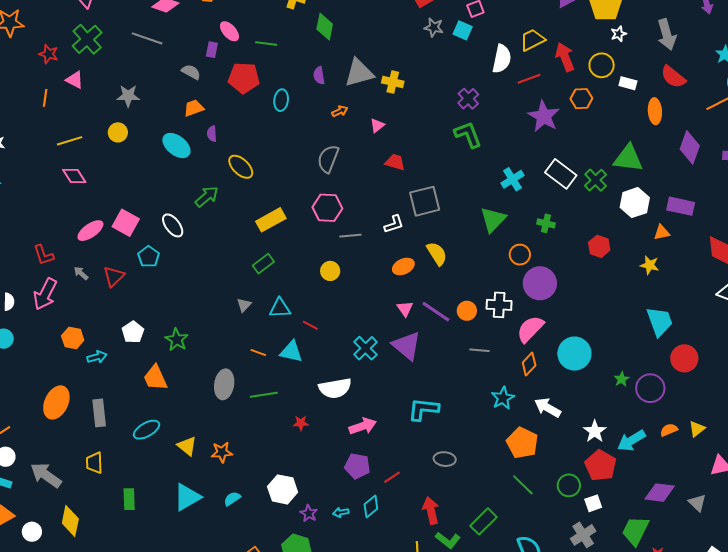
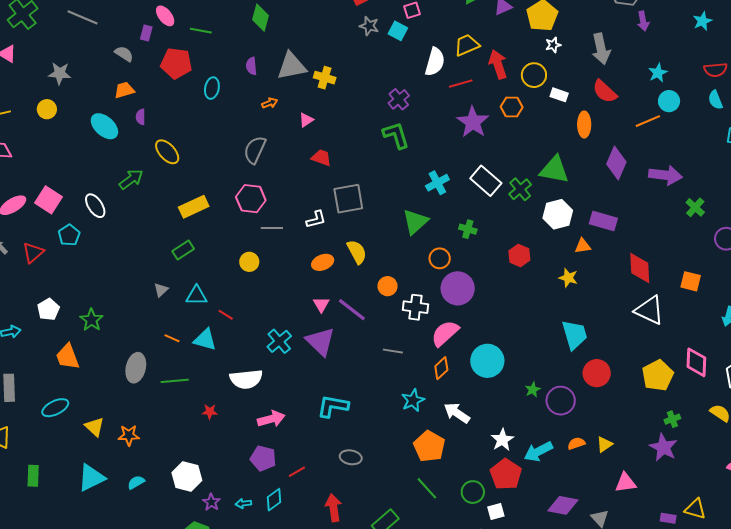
orange circle: (467, 311) -> (388, 286), moved

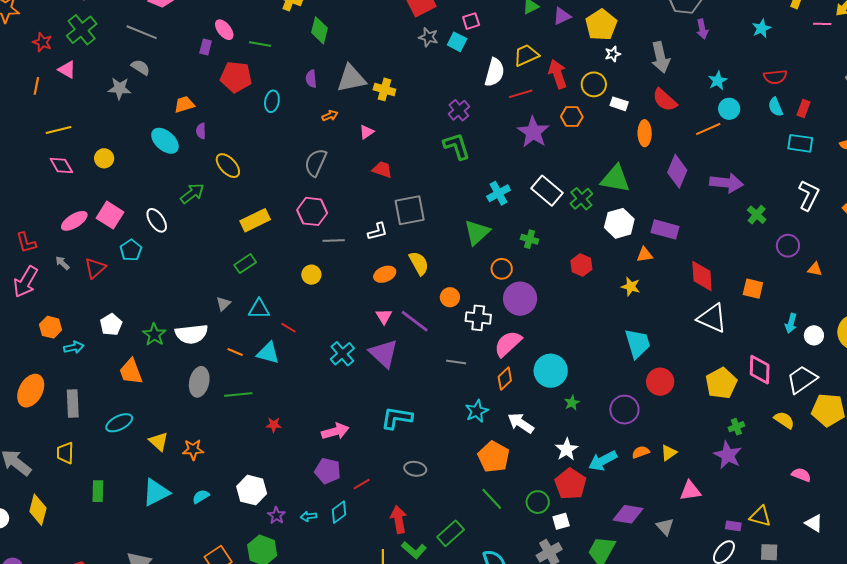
gray semicircle: (124, 54) -> (140, 67), moved
yellow circle: (47, 109) -> (104, 158), moved
white semicircle: (246, 379) -> (192, 334), moved
green star: (533, 390) -> (572, 403), moved

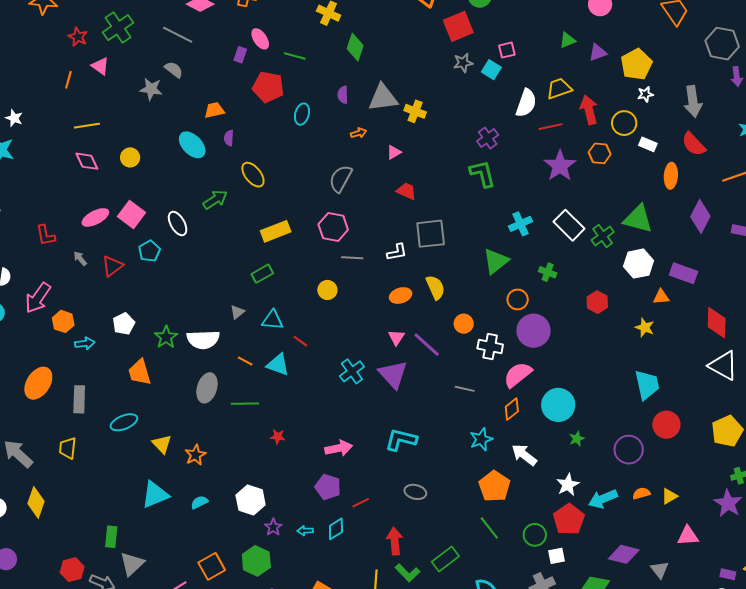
gray star: (428, 37) -> (463, 63), turned -30
pink arrow: (26, 282) -> (38, 298), moved
orange star: (193, 450) -> (195, 455), turned -30
green rectangle: (98, 491) -> (111, 537), moved

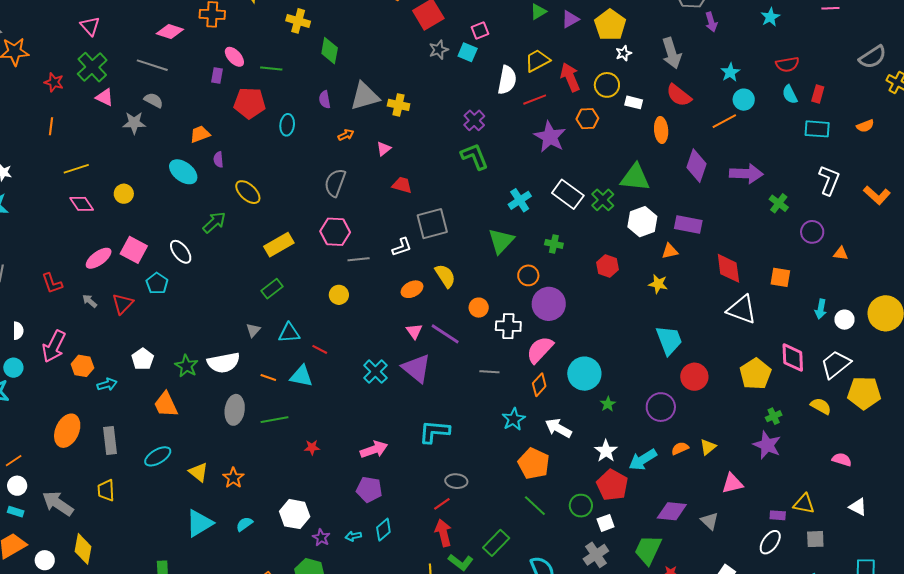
pink triangle: (100, 66) -> (105, 97), moved
red line: (361, 503) -> (442, 504), moved

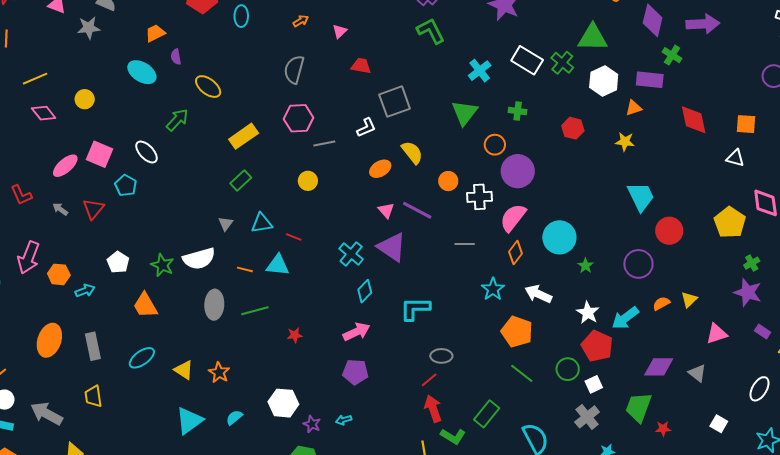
green cross: (779, 203) -> (672, 55), moved
white triangle: (742, 310) -> (735, 158), moved, size x0.6
purple rectangle: (778, 515) -> (763, 331), moved, turned 35
cyan diamond: (383, 530) -> (365, 291), moved

